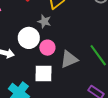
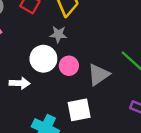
white square: (44, 73) -> (79, 110), moved

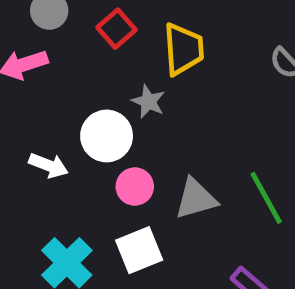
pink circle: (69, 66) -> (135, 187), moved
white square: (79, 110) -> (139, 250), turned -30

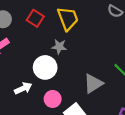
white arrow: (49, 165) -> (23, 88), turned -30
pink circle: (135, 187) -> (53, 99), moved

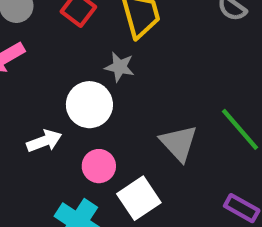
gray triangle: (93, 84) -> (179, 143), turned -45

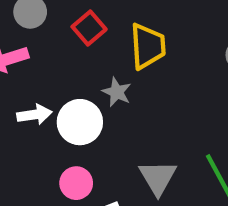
white arrow: (44, 141) -> (34, 115), moved

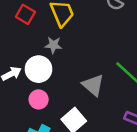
pink circle: (76, 183) -> (39, 99), moved

